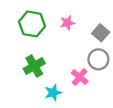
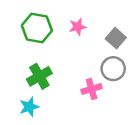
pink cross: (80, 77) -> (92, 89), turned 35
cyan star: (53, 93) -> (29, 107), moved

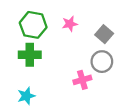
green cross: (39, 76) -> (30, 55), moved, turned 30

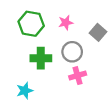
green cross: (30, 55) -> (41, 58), moved
gray circle: (102, 62) -> (72, 52), moved

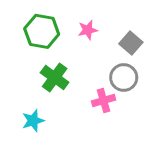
gray circle: (72, 52) -> (124, 77), moved
green cross: (41, 58) -> (55, 77), turned 36

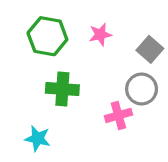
green cross: (55, 77) -> (62, 89), turned -32
cyan star: (33, 121) -> (38, 139), turned 30

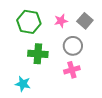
gray square: (150, 49) -> (85, 21), moved
gray circle: (142, 89) -> (73, 46), moved

